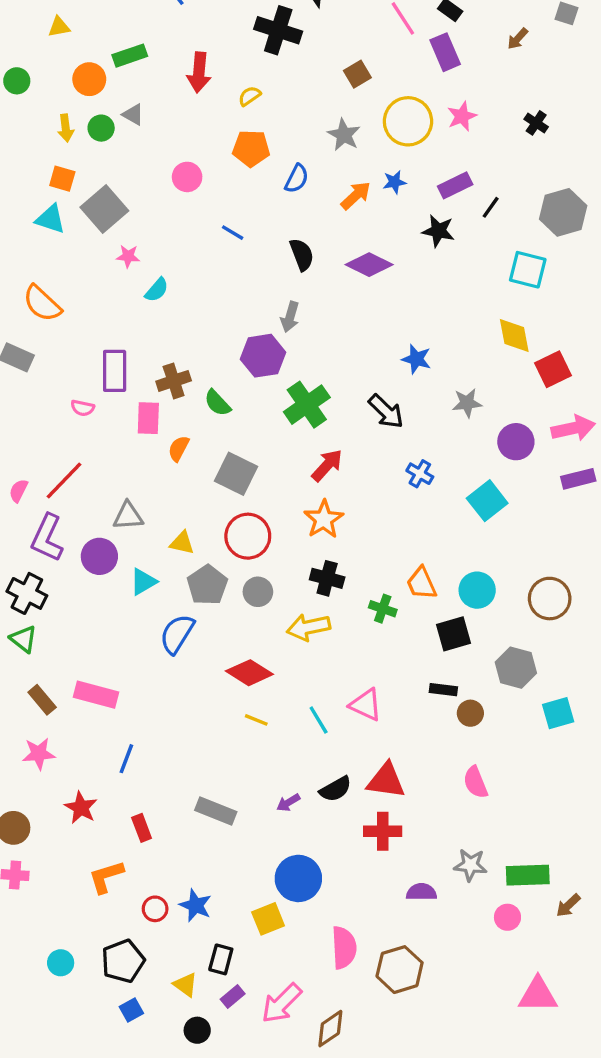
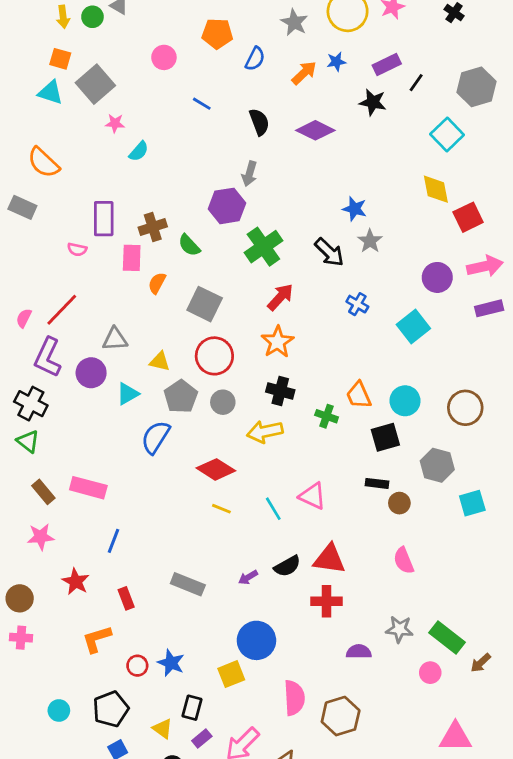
cyan square: (528, 270) -> (447, 135), turned 32
gray star: (467, 403) -> (370, 241), moved, turned -30
green rectangle: (528, 875) -> (447, 638), turned 40

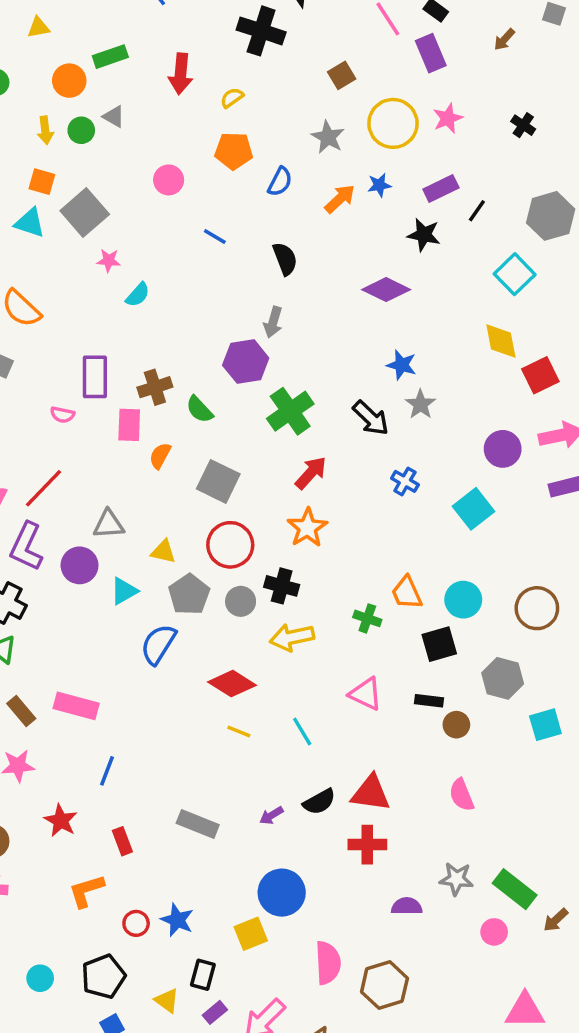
purple diamond: (315, 130) -> (386, 290), moved
black cross: (280, 391) -> (282, 586), moved
pink triangle: (313, 496) -> (366, 694), moved

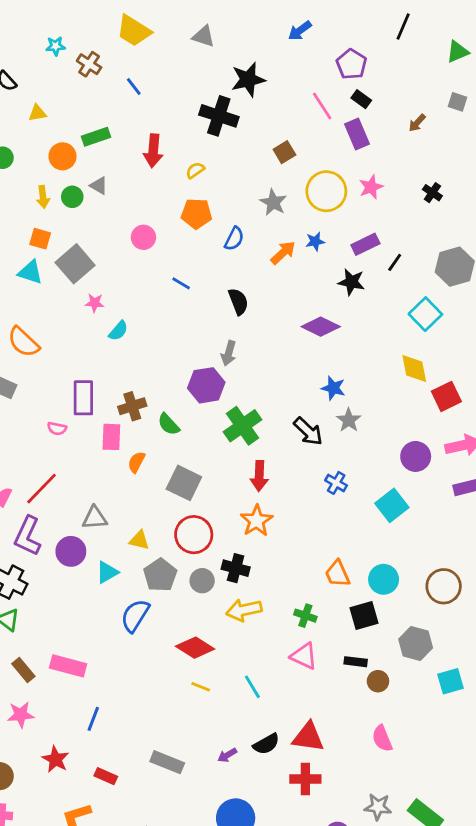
red arrow: (311, 473) -> (259, 476), turned 140
green cross: (367, 618) -> (305, 616), moved
red rectangle: (122, 841) -> (106, 776), turned -45

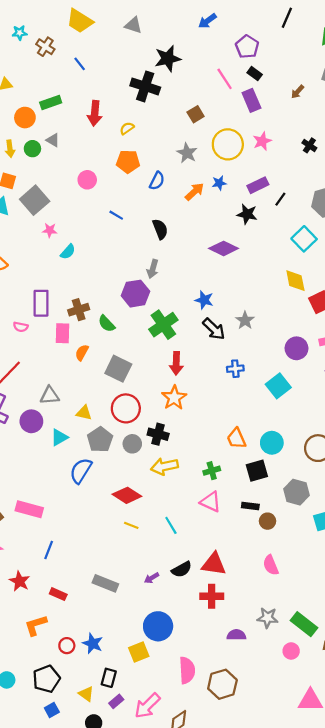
blue star: (333, 388) -> (204, 300), moved
blue cross: (336, 483) -> (235, 369), turned -35
green cross: (305, 616) -> (212, 471), turned -35

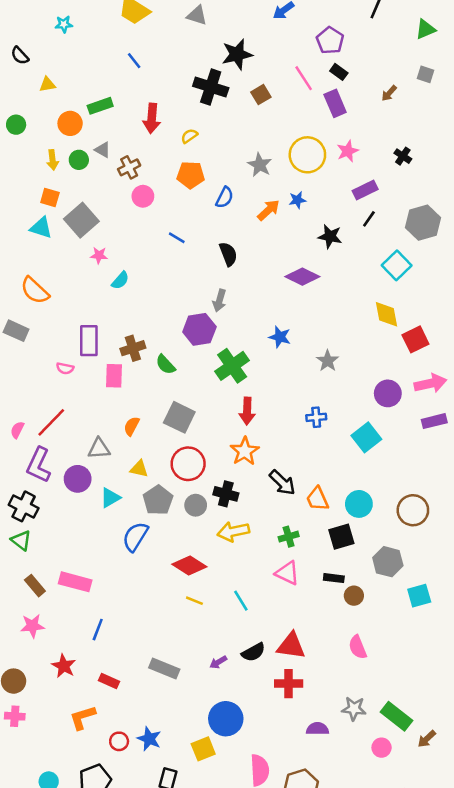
brown cross: (45, 47) -> (129, 167), moved, turned 30
brown square: (196, 114) -> (261, 95), moved
purple rectangle: (258, 185) -> (365, 190), moved
black arrow: (214, 329) -> (282, 483), moved
orange semicircle: (82, 353) -> (132, 426), moved

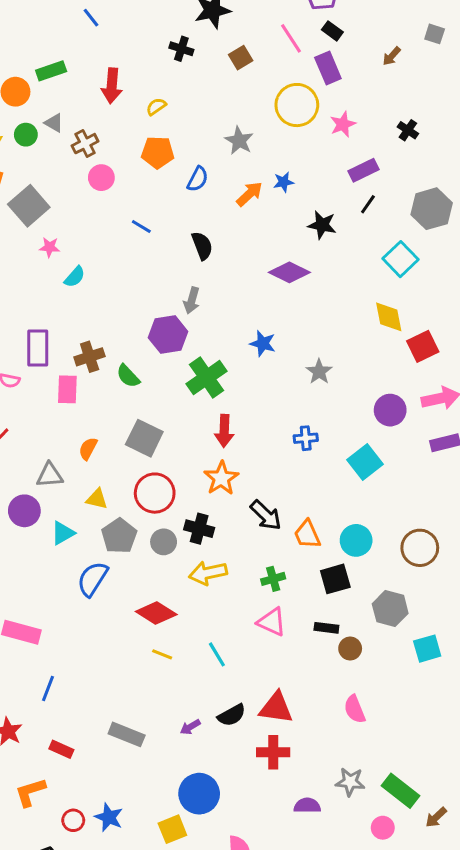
black cross: (211, 87) -> (181, 49), size x0.6
yellow circle: (307, 155) -> (297, 105), moved

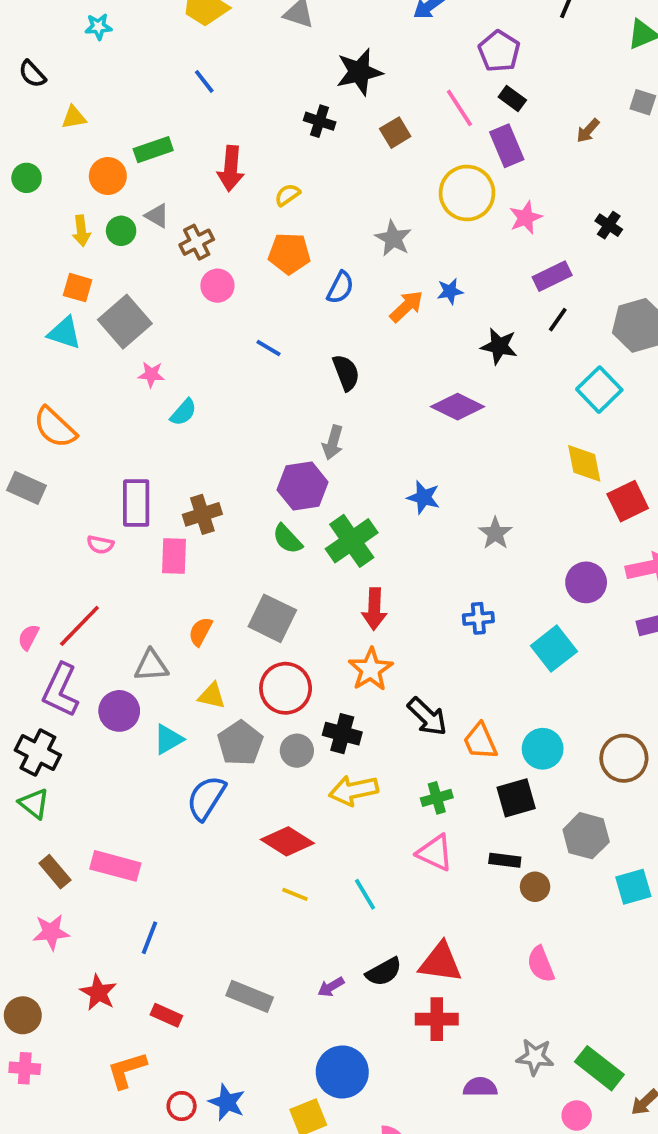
green semicircle: (128, 376) -> (287, 539), moved

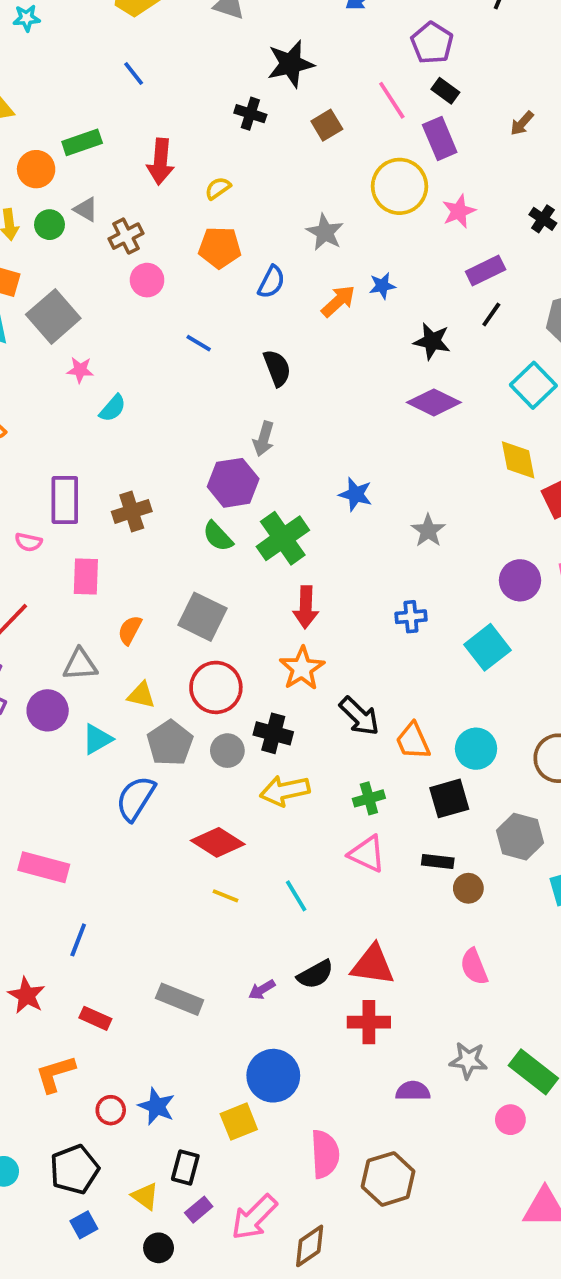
purple diamond: (458, 407) -> (434, 402), moved
pink rectangle: (174, 556) -> (86, 577), moved

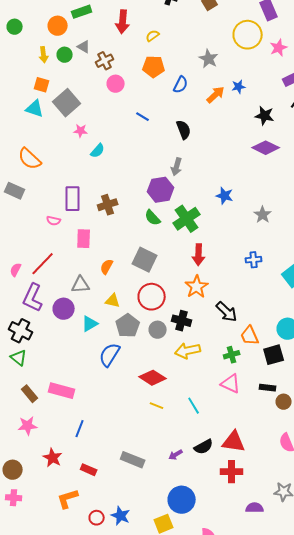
orange trapezoid: (413, 741) -> (250, 336), moved

